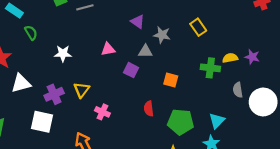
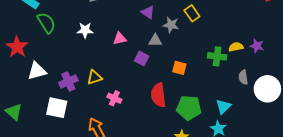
yellow rectangle: (198, 27) -> (192, 13), moved
green semicircle: (31, 33) -> (46, 23), size x1.5
white star: (63, 54) -> (85, 30), moved
yellow triangle: (82, 90) -> (95, 77), turned 35
red semicircle: (149, 109) -> (158, 95), size x1.6

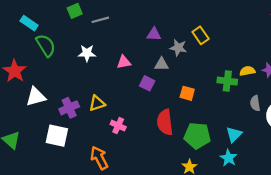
purple triangle: (148, 12) -> (154, 34), turned -32

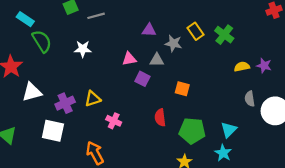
pink triangle: (124, 62) -> (129, 59), moved
green cross: (227, 81) -> (224, 35), moved, turned 30
red semicircle: (165, 122) -> (160, 118), size x0.7

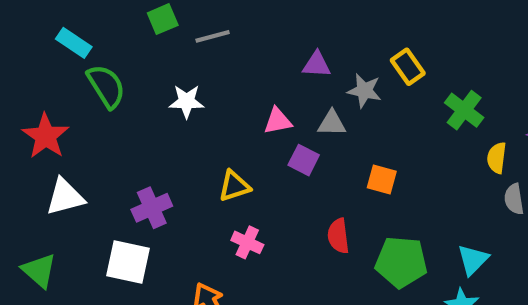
green cross: (224, 35) -> (464, 110), moved
yellow semicircle: (242, 67) -> (497, 158), moved, turned -72
white triangle: (32, 92) -> (65, 197), moved
yellow triangle: (93, 99) -> (234, 186), moved

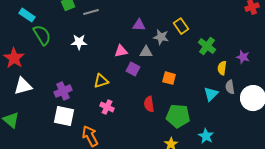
cyan triangle: (473, 260) -> (211, 94), moved
white square: (128, 262) -> (64, 116), moved

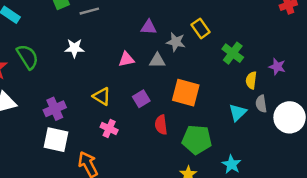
green semicircle: (42, 35) -> (28, 57), moved
purple square: (133, 69) -> (141, 99), moved, turned 32
orange square: (169, 78) -> (186, 93), size x1.6
yellow triangle: (101, 81) -> (102, 96), turned 49

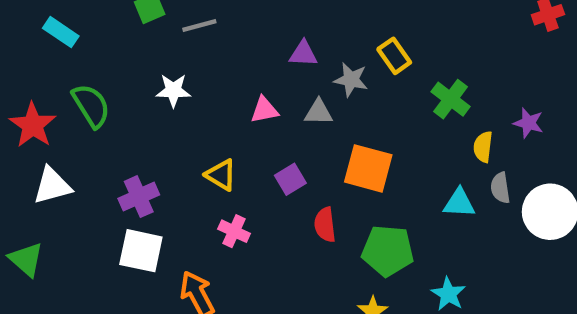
cyan triangle: (238, 112) -> (459, 203), turned 48

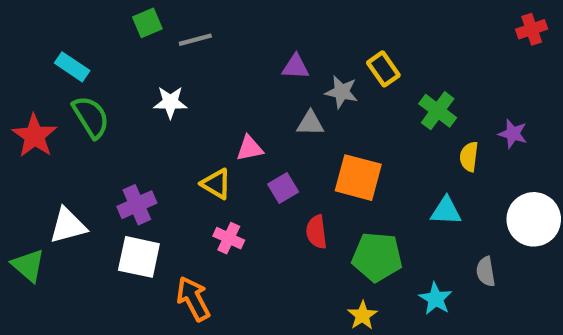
cyan rectangle: (61, 32) -> (72, 67), moved
pink triangle: (264, 110) -> (250, 148), moved
white triangle: (52, 186) -> (68, 226), moved
gray semicircle: (500, 188) -> (486, 272), moved

